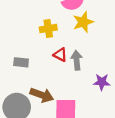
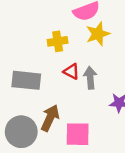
gray rectangle: (21, 62) -> (26, 80), size x1.6
brown arrow: (42, 95) -> (50, 118), turned -85

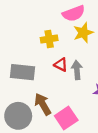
brown arrow: (50, 118) -> (43, 104), turned -55
pink square: (78, 134) -> (66, 118), turned -35

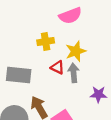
yellow star: (83, 33) -> (76, 51), moved

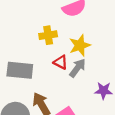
gray arrow: (74, 73) -> (78, 68), turned 42

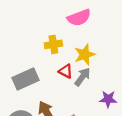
gray rectangle: (20, 70) -> (25, 79), turned -30

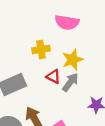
pink semicircle: (79, 18) -> (67, 22), turned 30

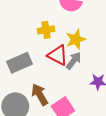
red triangle: (53, 77) -> (58, 55), size x1.5

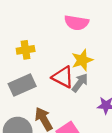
yellow cross: (46, 30) -> (26, 50), moved

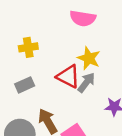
yellow star: (82, 60) -> (89, 58), turned -30
gray rectangle: (22, 85) -> (25, 85), size x0.7

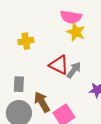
yellow star: (89, 58) -> (76, 32), moved
gray rectangle: (25, 85) -> (19, 84), moved, turned -63

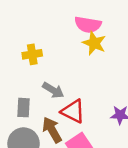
red triangle: (59, 65) -> (73, 111), moved
gray arrow: (74, 70) -> (53, 90), moved, turned 84

